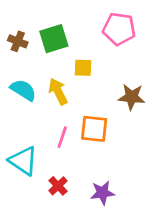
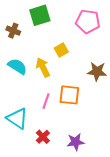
green square: (54, 39) -> (40, 15), moved
yellow square: (83, 68) -> (61, 50), turned -32

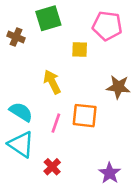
yellow square: (61, 50) -> (80, 49), moved, turned 32
cyan semicircle: (17, 66) -> (21, 112), moved
purple star: (76, 142) -> (110, 173), moved, turned -30

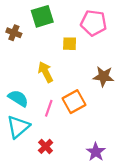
orange square: (85, 116) -> (74, 102), turned -35
cyan triangle: (21, 144) -> (18, 127), turned 45

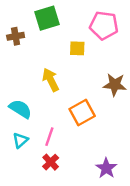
brown cross: (14, 33) -> (16, 36), turned -32
pink line: (49, 108) -> (49, 137), moved
cyan triangle: (18, 127) -> (20, 140), size x0.6

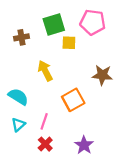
green square: (47, 18) -> (54, 24), moved
brown cross: (16, 36) -> (22, 37), moved
purple star: (106, 168) -> (84, 145), moved

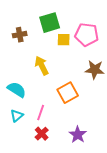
pink pentagon: (93, 22) -> (87, 35), moved

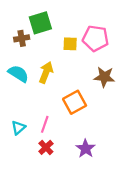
green square: (50, 23) -> (40, 23), moved
yellow arrow: (42, 66) -> (46, 72), turned 48
cyan semicircle: (17, 90) -> (18, 74), moved

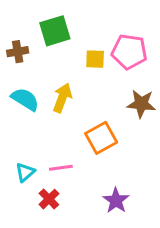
brown cross: (22, 38) -> (18, 52), moved
pink line: (45, 124) -> (61, 168), turned 63
red cross: (46, 147) -> (49, 199), moved

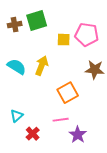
brown cross: (18, 52) -> (15, 25), moved
pink line: (61, 168) -> (61, 120), moved

